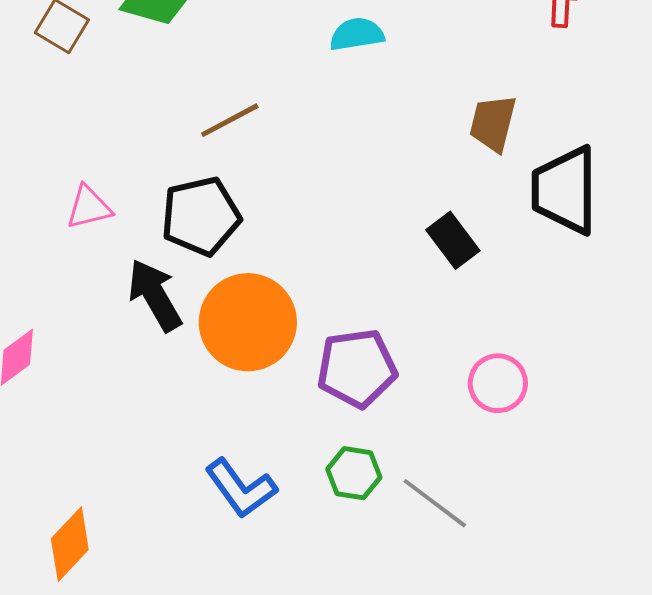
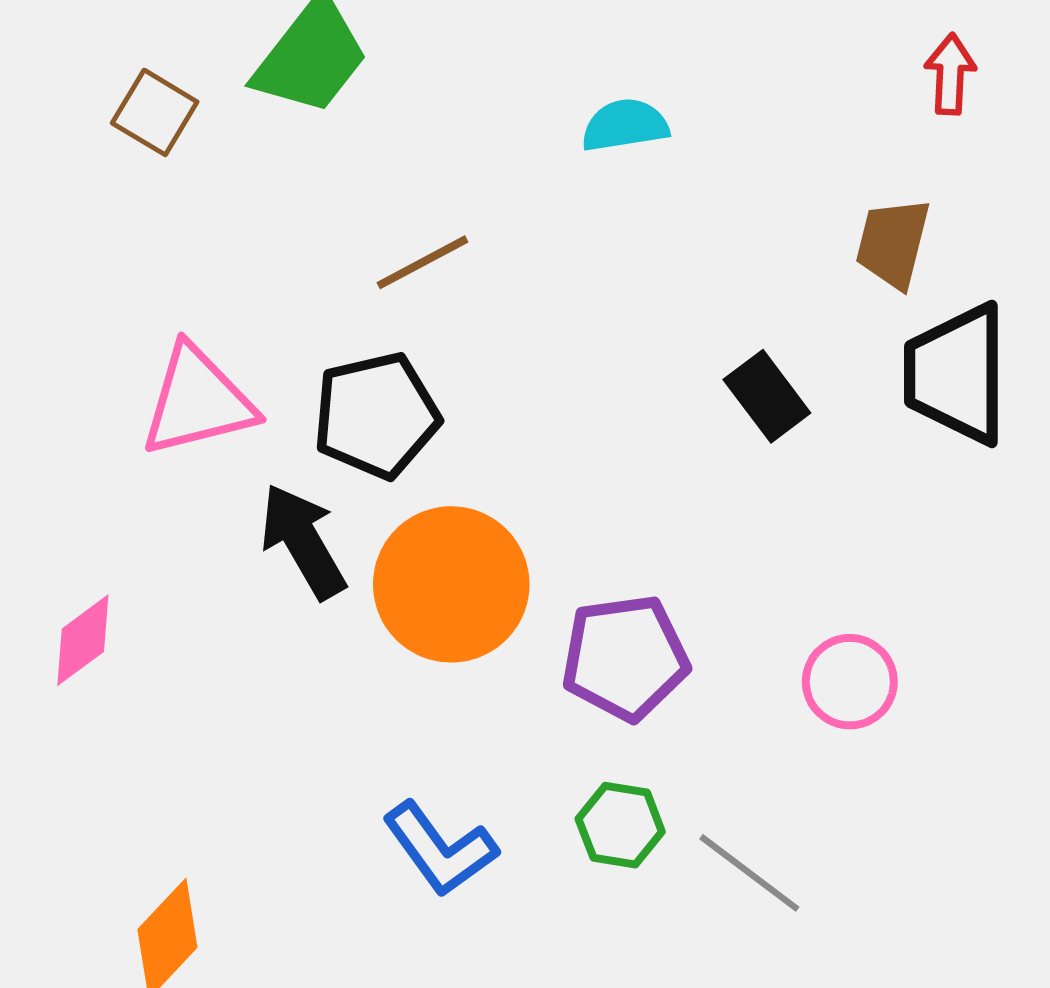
brown trapezoid: (493, 123) -> (893, 243), moved
pink triangle: (89, 207) -> (198, 401), size x1.6
black rectangle: (453, 240) -> (767, 396), moved

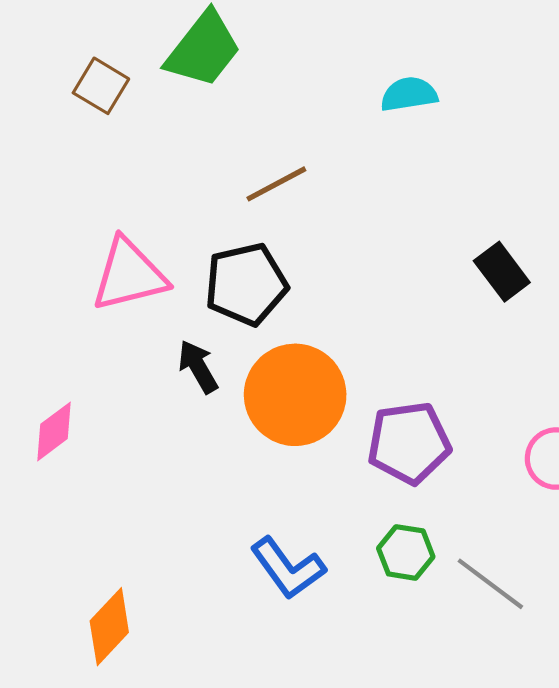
black arrow: (303, 541) -> (198, 367), size x0.7

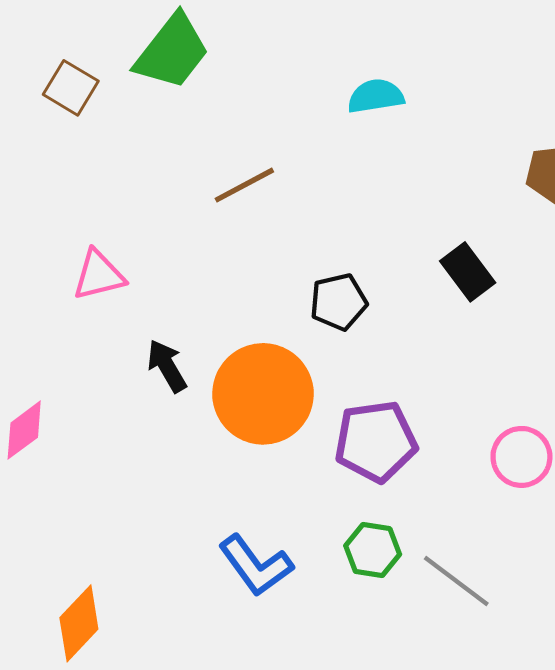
pink triangle: (129, 275) -> (99, 275), size x0.7
black pentagon: (246, 284) -> (338, 302), moved, size x0.7

